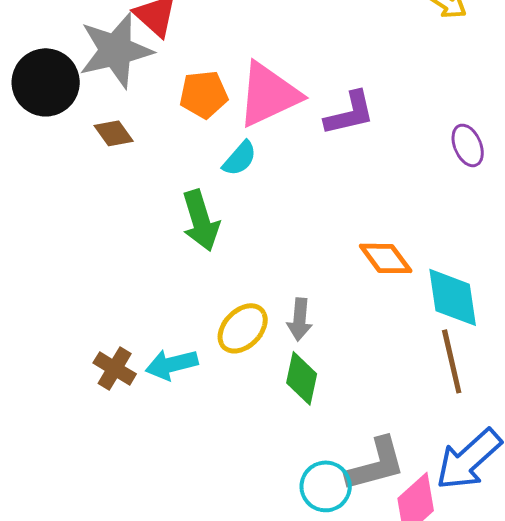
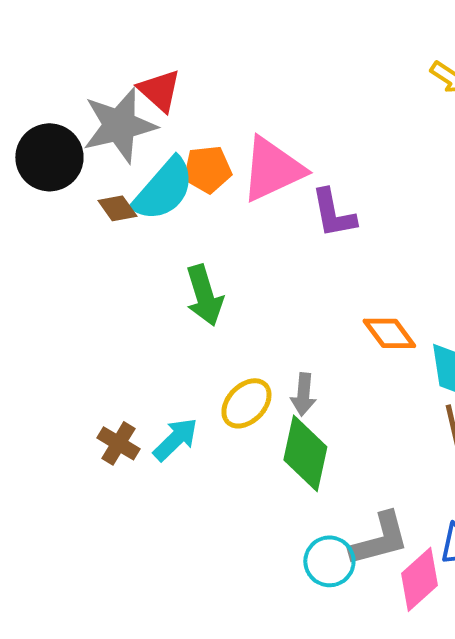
purple L-shape: (350, 113) -> (333, 213), moved, turned 92
cyan semicircle: (240, 158) -> (163, 189), moved, size x1.8
cyan arrow: (172, 364) -> (175, 439), turned 150
green diamond: (302, 378) -> (305, 453), size x1.4

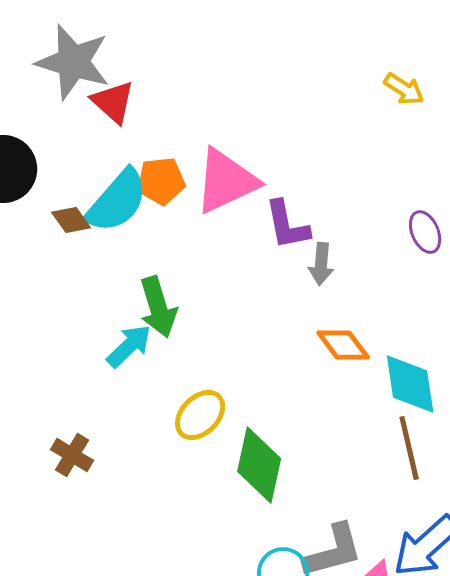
gray star: (119, 125) -> (73, 62), moved, turned 30
gray arrow: (303, 394) -> (321, 264), moved
cyan arrow: (175, 439) -> (129, 346), moved

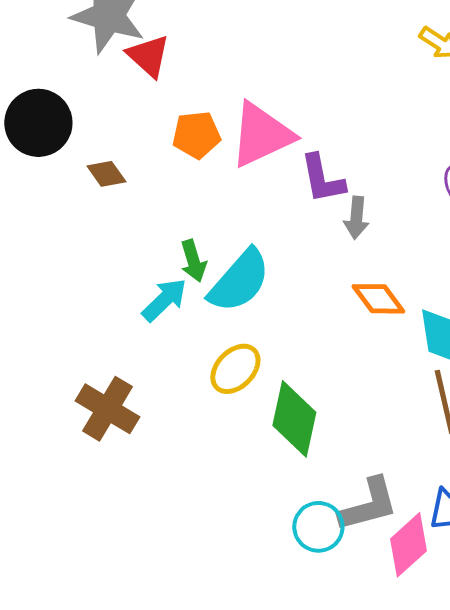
cyan semicircle: (117, 201) -> (239, 281), moved
green arrow: (158, 307) -> (193, 261), size x0.7
brown cross: (72, 455) -> (107, 409), size x1.5

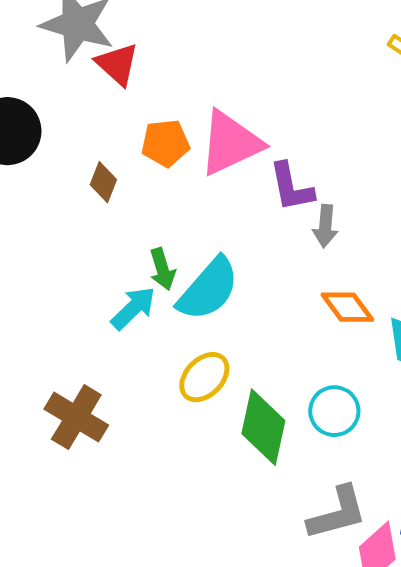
brown diamond: (106, 174) -> (103, 182), moved, turned 57
cyan circle: (318, 527) -> (334, 411), moved

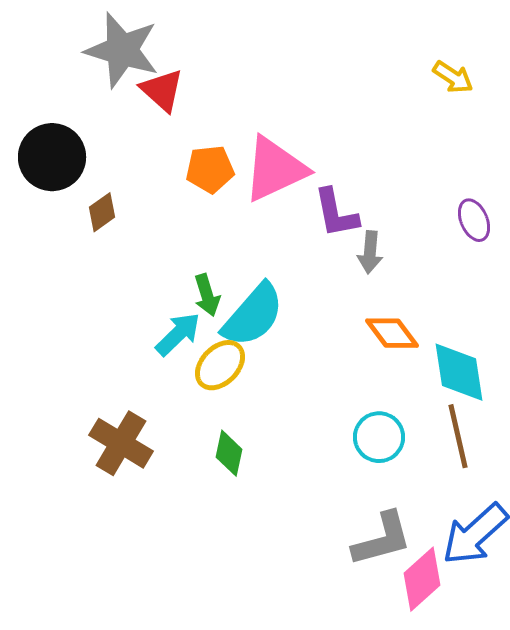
brown diamond: (103, 182) -> (102, 212), moved, turned 33
yellow ellipse: (204, 377) -> (220, 365), moved
green diamond: (263, 427) -> (229, 453), moved, size x0.6

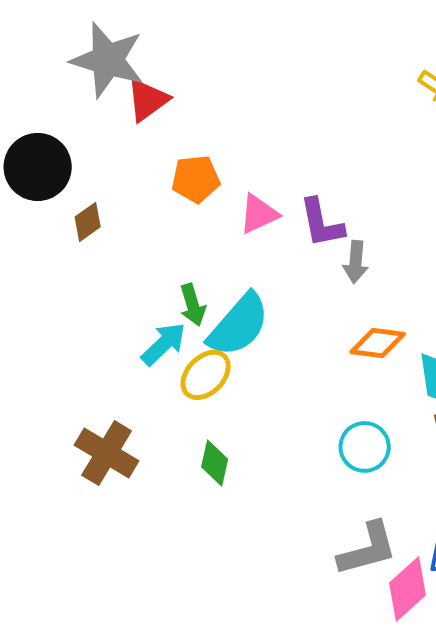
red triangle: (162, 90) -> (148, 100), turned 42
pink triangle: (275, 169) -> (259, 214), moved, size x0.6
orange diamond: (392, 333) -> (378, 343), turned -46

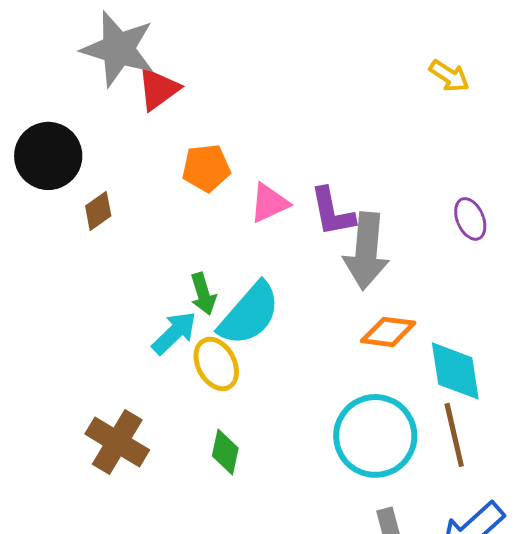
gray arrow: (356, 262) -> (366, 251), size x1.8
yellow ellipse: (206, 375) -> (216, 364), turned -72
cyan circle: (365, 447) -> (375, 436), size x1.6

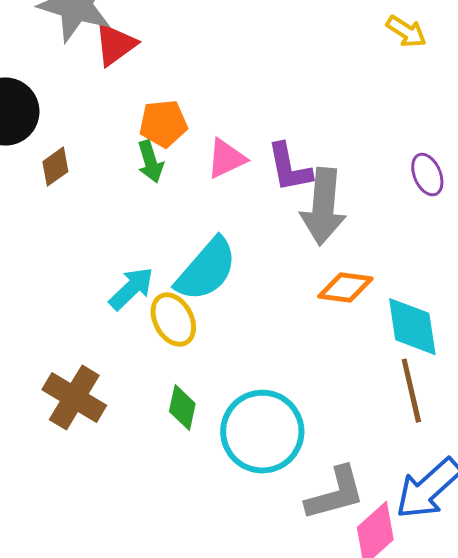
green arrow: (203, 294) -> (150, 162), moved
cyan circle: (375, 436) -> (262, 432), moved

